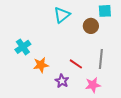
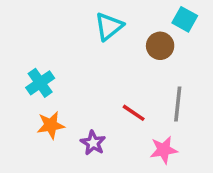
cyan square: (105, 11) -> (185, 19), turned 32
orange star: (41, 65) -> (51, 125), moved
purple star: (62, 81) -> (93, 143), moved

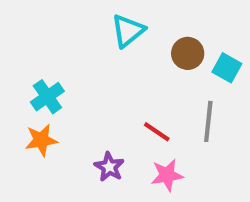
cyan square: (185, 19) -> (227, 68), moved
orange star: (51, 125) -> (41, 140), moved
pink star: (164, 150) -> (167, 175), moved

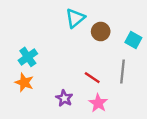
brown circle: (188, 53) -> (101, 32), moved
orange star: (41, 140) -> (24, 82), turned 30
pink star: (167, 175) -> (98, 103), turned -30

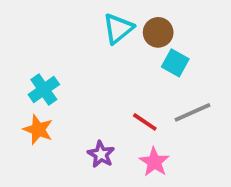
brown circle: (101, 32) -> (158, 32), moved
cyan square: (133, 40) -> (175, 63), moved
gray line: (122, 72) -> (192, 112), turned 60

